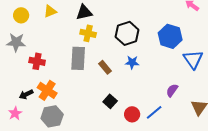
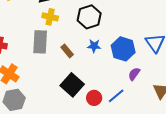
blue hexagon: (170, 36) -> (123, 49), moved
black square: (110, 101) -> (72, 85), size x1.6

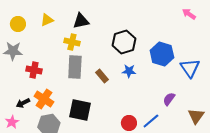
yellow cross: (50, 17) -> (72, 42), moved
blue hexagon: (123, 49) -> (162, 54), moved
black square: (72, 85) -> (80, 110), moved, turned -30

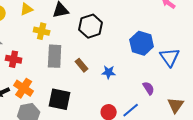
yellow cross: (72, 42) -> (42, 31), moved
black hexagon: (124, 42) -> (91, 26), moved
blue star: (129, 71) -> (109, 72), moved
purple semicircle: (169, 99) -> (149, 88), turned 112

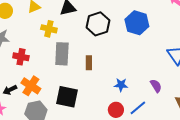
blue hexagon: (142, 43) -> (137, 23), moved
brown rectangle: (82, 65) -> (89, 63), turned 40
blue star: (109, 72) -> (121, 85), moved

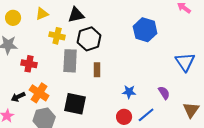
black hexagon: (98, 24) -> (89, 39), moved

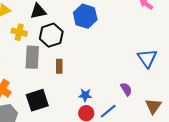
blue hexagon: (145, 30) -> (85, 16), moved
blue star: (129, 92) -> (85, 95), moved
black square: (75, 104) -> (37, 100), turned -30

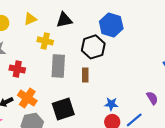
black hexagon: (51, 35) -> (93, 47), moved

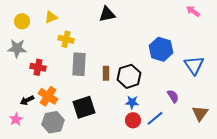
black triangle: (64, 20) -> (107, 14), moved
blue hexagon: (111, 25) -> (161, 49), moved
black hexagon: (93, 47) -> (129, 76), moved

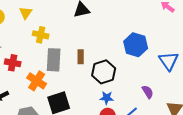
yellow triangle: (51, 17) -> (26, 13), turned -32
brown rectangle: (106, 73) -> (81, 57), moved
orange cross: (48, 96) -> (37, 81), moved

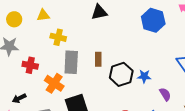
yellow triangle: (26, 13) -> (43, 15), turned 48
blue hexagon: (136, 45) -> (153, 20), moved
blue star: (107, 98) -> (144, 76), moved

